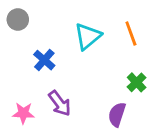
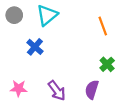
cyan triangle: (88, 36) -> (47, 15), moved
purple arrow: (60, 103) -> (57, 91), moved

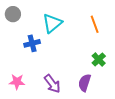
cyan triangle: (47, 15) -> (52, 23), moved
blue cross: (35, 47) -> (32, 43), turned 35

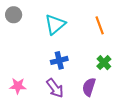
blue cross: (32, 43) -> (59, 60), moved

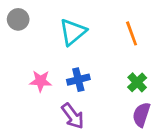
pink star: (18, 86) -> (41, 81), moved
purple semicircle: (89, 87) -> (141, 115), moved

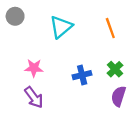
blue cross: (78, 80) -> (82, 75), moved
purple arrow: (73, 116) -> (34, 97), moved

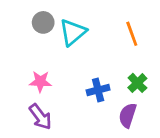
gray circle: (15, 16) -> (43, 22), moved
purple semicircle: (118, 96) -> (128, 115), moved

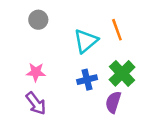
cyan triangle: (73, 32) -> (86, 41), moved
green cross: (137, 83) -> (122, 73), size x1.5

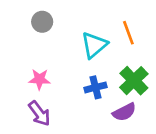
purple semicircle: (113, 102) -> (124, 112), turned -135

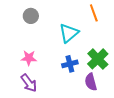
orange line: (128, 33) -> (94, 13), moved
purple semicircle: (124, 112) -> (91, 82), turned 102

